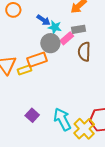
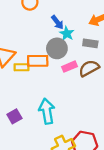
pink rectangle: (67, 38) -> (70, 67), moved
brown semicircle: (84, 52) -> (89, 68), turned 42
cyan arrow: (62, 119) -> (47, 111), moved

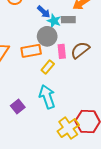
gray rectangle: (90, 43) -> (68, 20), moved
yellow rectangle: (22, 67) -> (48, 67), moved, turned -40
pink rectangle: (70, 67) -> (62, 51), turned -64

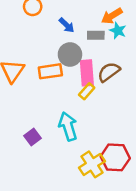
cyan star: (54, 21) -> (118, 31), moved
pink rectangle: (62, 51) -> (87, 73), size x1.5
yellow rectangle: (48, 67) -> (87, 91), moved

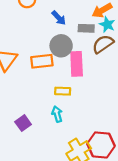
brown semicircle: (109, 72) -> (103, 44), moved
yellow rectangle: (87, 91) -> (63, 91), moved, turned 49
cyan arrow: (68, 126) -> (57, 114), size x0.6

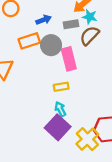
blue arrow: (59, 18) -> (44, 20), turned -56
orange rectangle: (42, 61) -> (29, 41), moved
purple square: (23, 123) -> (58, 127), moved, size x1.6

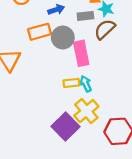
cyan arrow: (60, 109) -> (86, 84), moved
yellow cross: (87, 139) -> (86, 111), moved

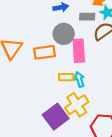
orange rectangle: (40, 32) -> (45, 52), moved

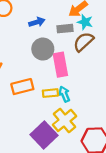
orange rectangle: (45, 52) -> (22, 87), moved

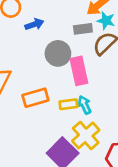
blue arrow: (37, 22) -> (34, 24), moved

